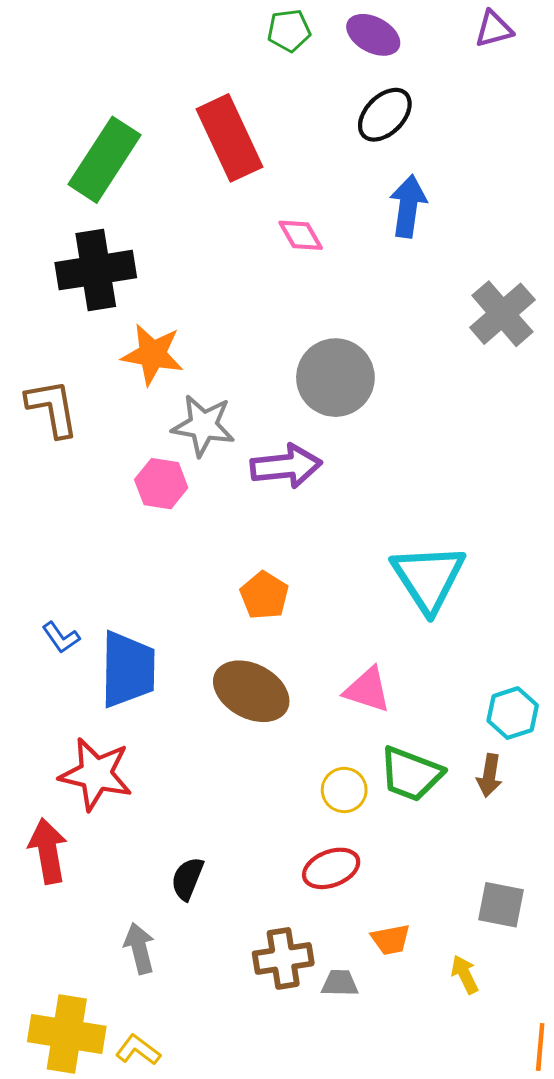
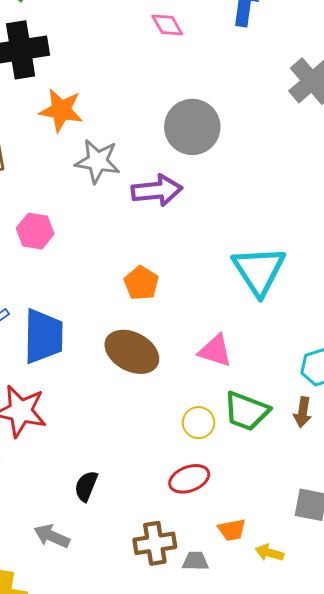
pink hexagon: (161, 484) -> (35, 231), moved
gray arrow: (139, 948) -> (52, 536), turned -52
yellow arrow: (465, 974) -> (269, 553), moved, turned -48

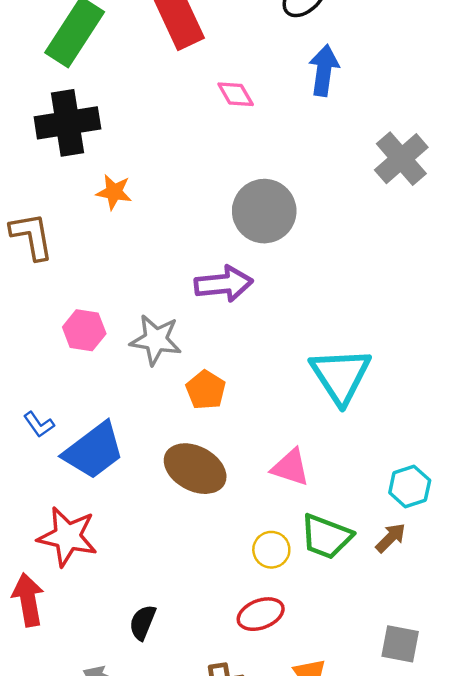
orange star: (61, 110) -> (114, 192), size x0.7
gray star: (98, 161) -> (156, 340), moved
blue trapezoid: (43, 336) -> (94, 451), turned 52
brown arrow: (303, 412) -> (391, 538), turned -144

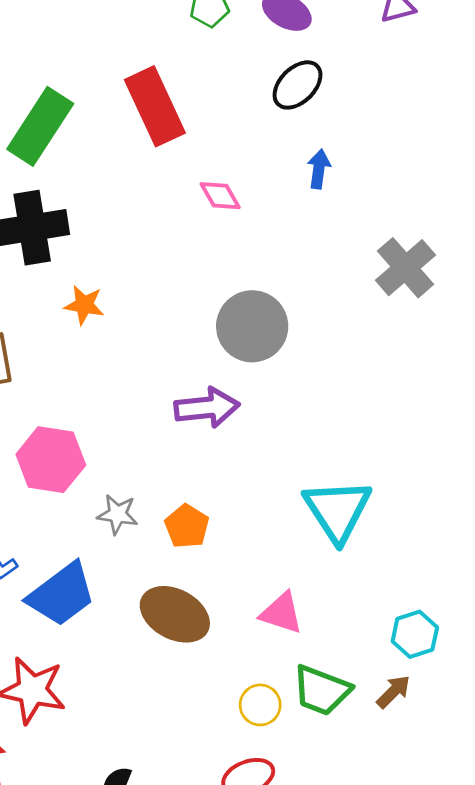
blue arrow: (324, 70) -> (319, 169), size x0.7
pink hexagon: (84, 330) -> (51, 460), size x1.4
gray star: (156, 340) -> (117, 514), moved, size x0.7

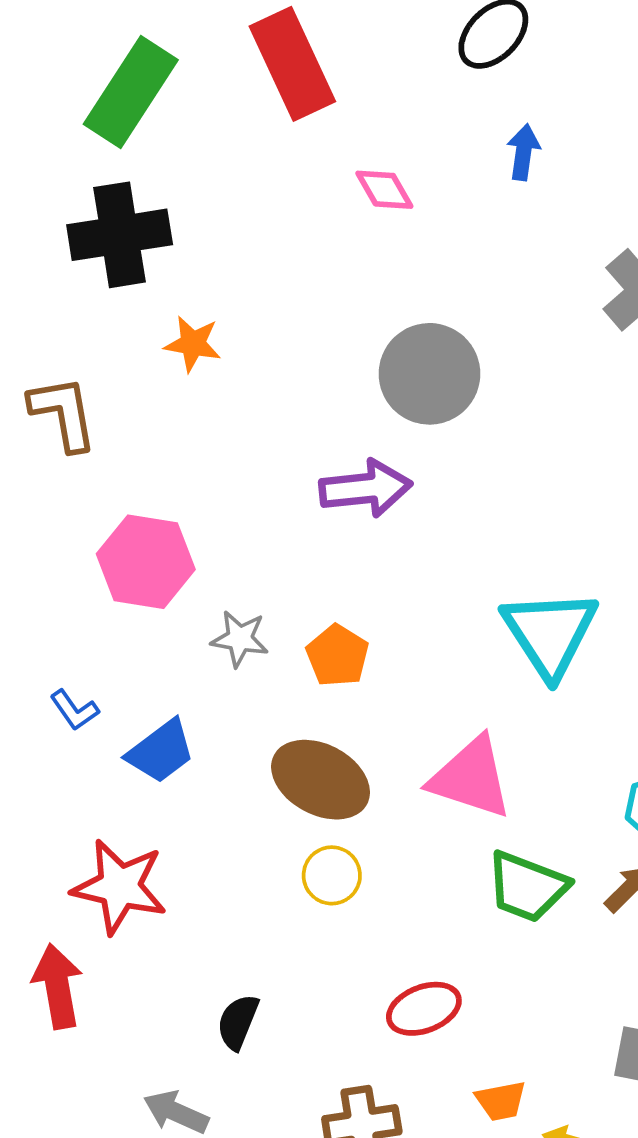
blue trapezoid: (61, 594) -> (161, 751), size x0.7
pink triangle: (281, 613) -> (471, 778), size x1.4
yellow circle: (260, 705) -> (332, 875), moved

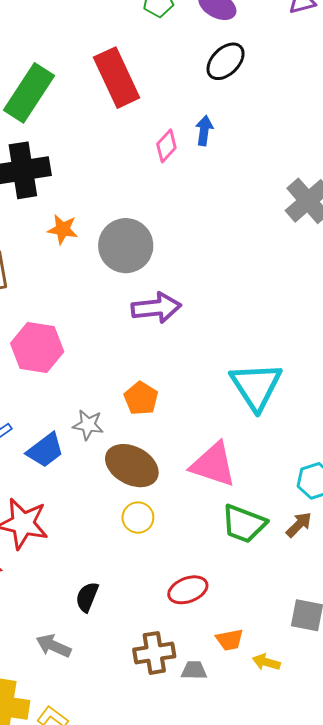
blue arrow: (523, 152) -> (204, 131), moved
pink diamond: (384, 190) -> (166, 146), turned 72
gray circle: (429, 374) -> (126, 246), moved
gray star: (240, 639) -> (88, 425), moved

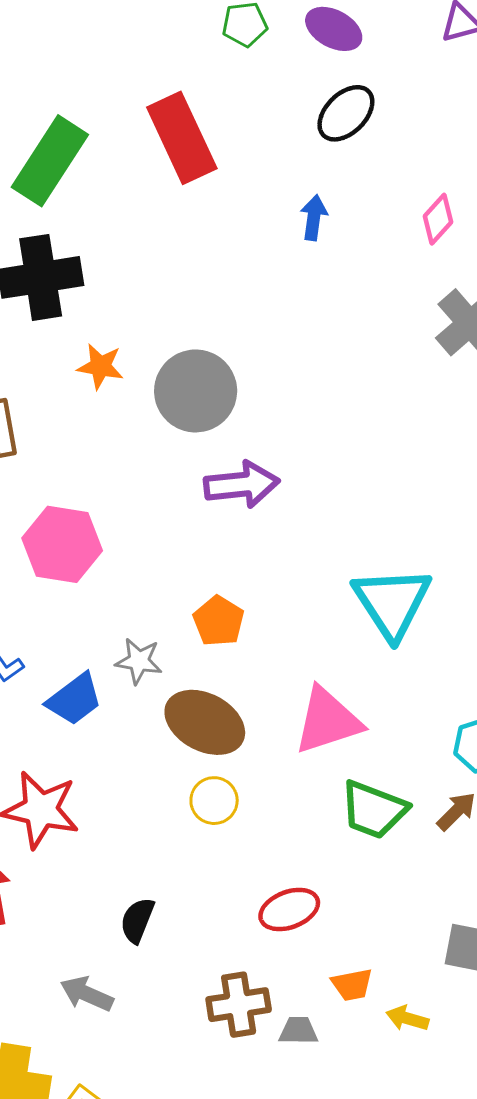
pink diamond: (166, 146) -> (438, 219), moved
pink triangle: (213, 465) -> (328, 721), turned -36

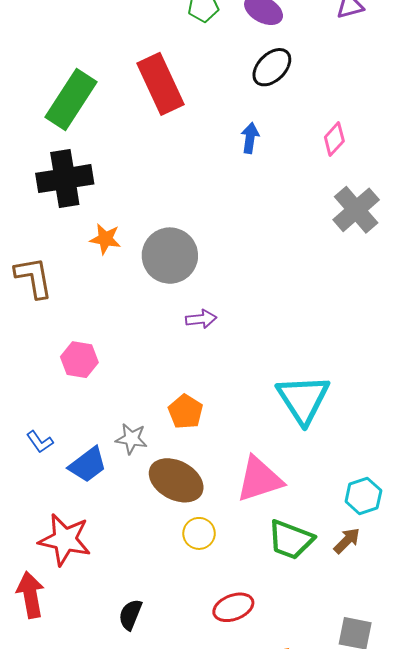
purple arrow: (242, 485) -> (201, 319), size x0.6
pink hexagon: (62, 544) -> (79, 360), size x0.7
yellow circle: (214, 801) -> (199, 533), moved

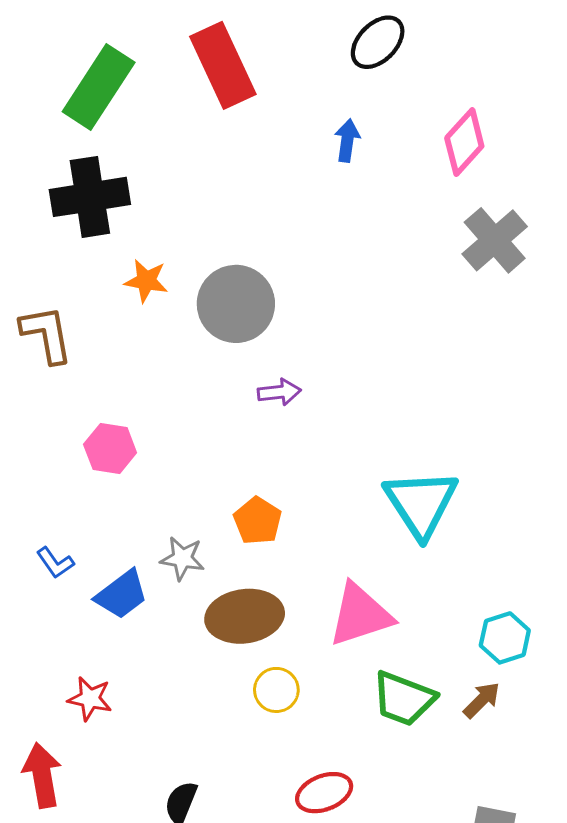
pink diamond: (334, 139) -> (464, 142), size x1.4
brown ellipse: (176, 480) -> (245, 616), turned -36
red star: (65, 540) -> (90, 699), size x0.6

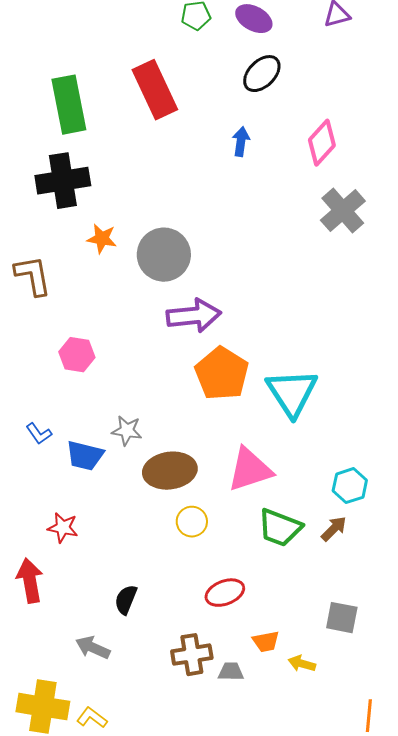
green rectangle: (99, 87) -> (69, 105), turned -44
purple arrow: (279, 392) -> (194, 316), size x1.8
orange pentagon: (258, 521) -> (222, 374), moved, size x1.6
blue trapezoid: (122, 595) -> (85, 456), turned 51

